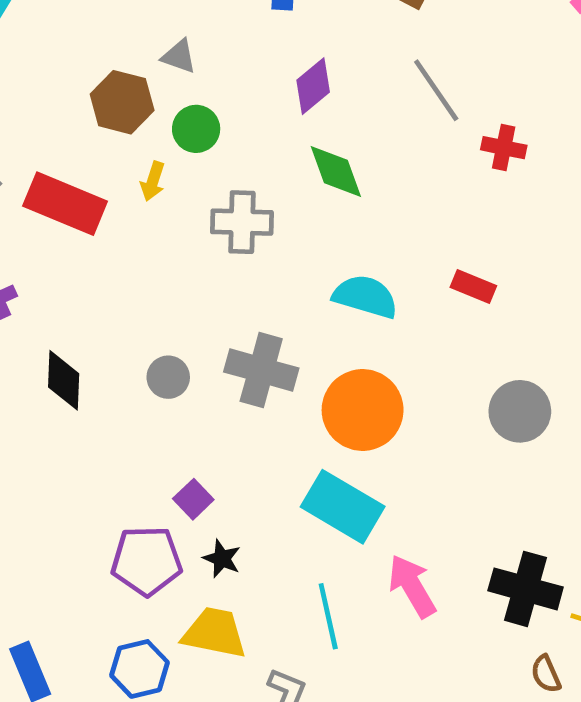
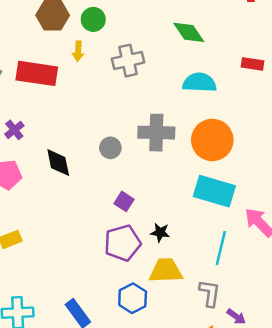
green diamond: (336, 171) -> (189, 32), moved
purple square: (193, 499) -> (124, 201), moved
cyan line: (328, 616) -> (221, 248), turned 40

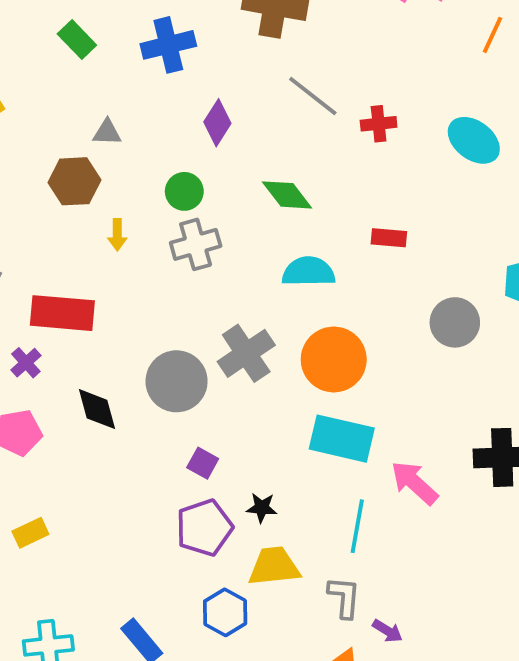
green circle: (93, 19) -> (184, 191), moved
red rectangle: (37, 73) -> (62, 313), moved
gray cross: (156, 133) -> (246, 353), turned -32
gray circle: (110, 148) -> (177, 381), size x1.8

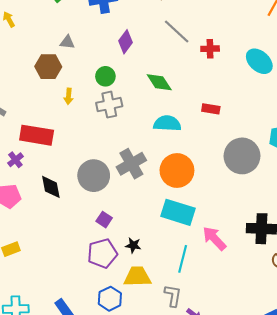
gray circle: (455, 322) -> (242, 156), size x1.4

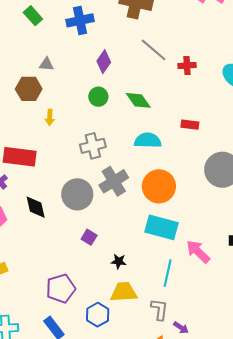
green circle: (105, 76) -> (98, 97), moved
gray cross: (109, 105) -> (93, 146), moved
purple pentagon: (102, 253) -> (61, 288), moved

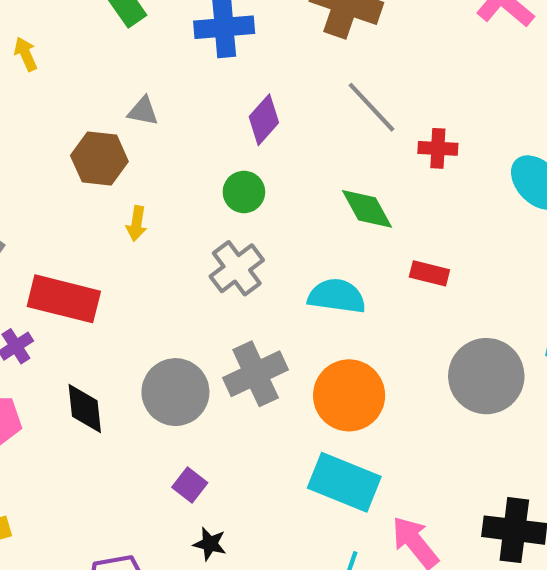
green diamond: (138, 100) -> (367, 209), moved
gray cross: (93, 146) -> (237, 268), moved, turned -30
black star: (119, 261) -> (210, 544), moved

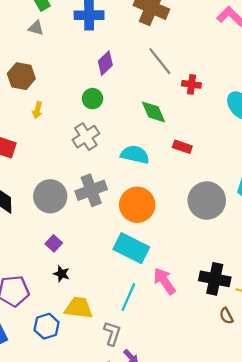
gray triangle: (143, 111) -> (36, 28), moved

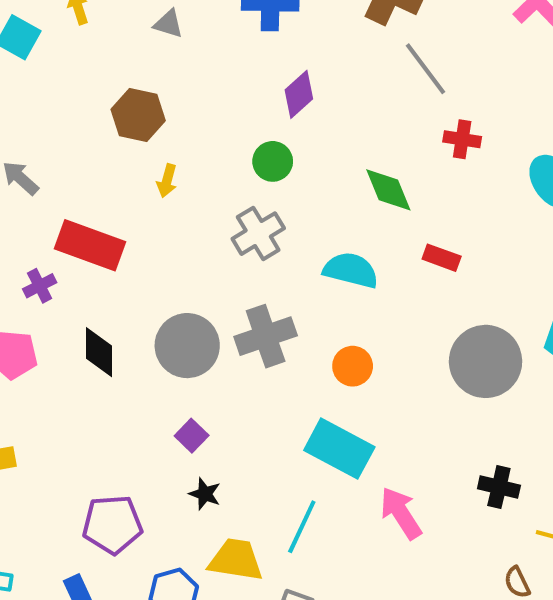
gray line: (160, 61) -> (425, 69), moved
orange circle: (137, 205) -> (353, 366), size x0.6
black cross: (215, 279) -> (499, 487), moved, size x0.7
cyan line: (128, 297) -> (302, 527), moved

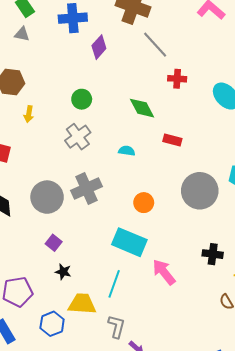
purple diamond: (299, 94) -> (99, 47), moved
cyan semicircle: (351, 270) -> (127, 151), size x0.6
orange circle: (353, 366) -> (144, 203), moved

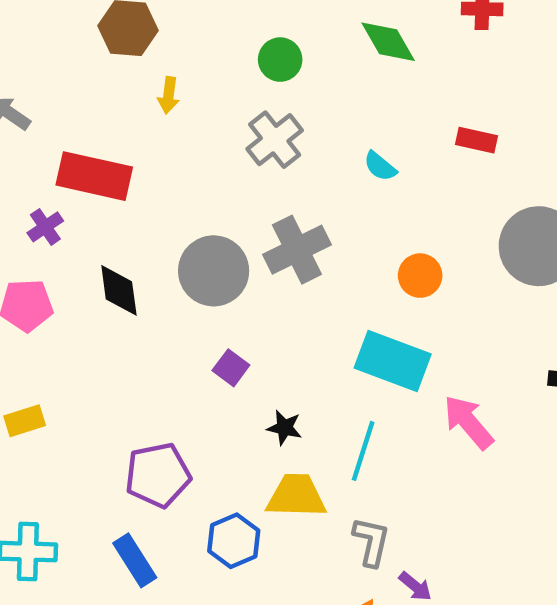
green diamond: (142, 108) -> (388, 42), moved
cyan semicircle: (127, 151) -> (380, 166), turned -147
black star: (63, 272) -> (284, 428), moved

